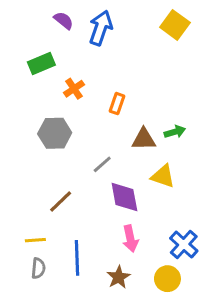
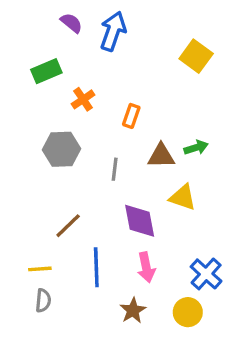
yellow square: (175, 25) -> (196, 56), moved
gray line: (102, 164) -> (115, 169), moved, turned -42
blue line: (77, 258) -> (96, 267), moved

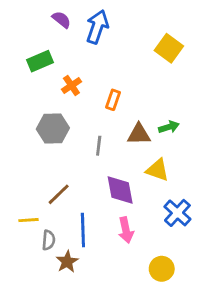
yellow line: (40, 269) -> (29, 220), moved
blue cross: (206, 274) -> (177, 213), moved
gray semicircle: (43, 301) -> (49, 240), moved
brown star: (133, 310) -> (67, 262), moved

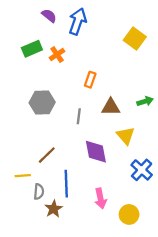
orange cross: (71, 85) -> (57, 55), moved
green arrow: (169, 127) -> (145, 101), moved
yellow triangle: (157, 170) -> (126, 136), turned 30
pink arrow: (126, 230) -> (100, 198), moved

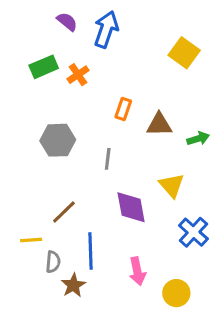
brown triangle: (111, 107) -> (159, 125), moved

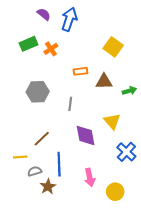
yellow square: (184, 53) -> (113, 47), moved
orange rectangle: (123, 109) -> (80, 71), turned 64
gray semicircle: (53, 262) -> (35, 171), turned -112

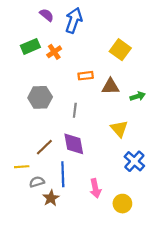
purple diamond: (86, 136) -> (74, 144), moved

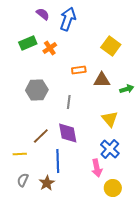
blue cross: (134, 161) -> (110, 149), moved
gray semicircle: (37, 182) -> (23, 180), moved, turned -48
pink arrow: (95, 188) -> (97, 168), moved

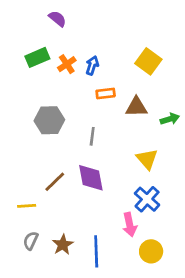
blue arrow: (68, 19) -> (92, 65), moved, size x0.6
blue line: (58, 161) -> (96, 251), moved

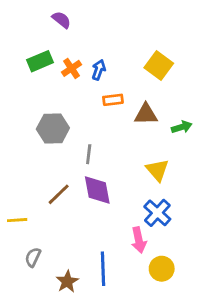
gray line: (92, 136) -> (89, 154), moved
yellow line: (27, 206) -> (17, 220), moved
brown star: (63, 245) -> (67, 282), moved

